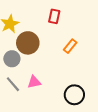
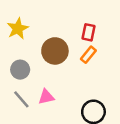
red rectangle: (54, 16) -> (88, 32), moved
brown circle: (28, 43) -> (55, 51), moved

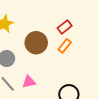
red rectangle: (88, 32) -> (65, 27), turned 40

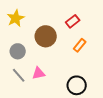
orange rectangle: (65, 46) -> (80, 45), moved

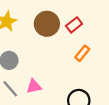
brown circle: (46, 36) -> (47, 24), moved

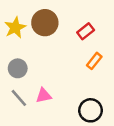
brown circle: (47, 24) -> (45, 23), moved

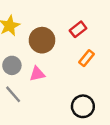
brown circle: (45, 23) -> (42, 40), moved
pink triangle: (44, 96) -> (37, 74), moved

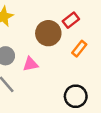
brown circle: (42, 40) -> (48, 33), moved

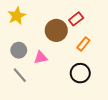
black circle: (76, 96) -> (80, 73), moved

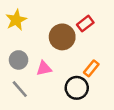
orange rectangle: (83, 44) -> (91, 68), moved
black circle: (80, 73) -> (77, 88), moved

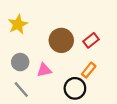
red rectangle: (85, 24) -> (91, 40), moved

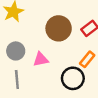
gray line: (21, 89) -> (17, 80), turned 36

